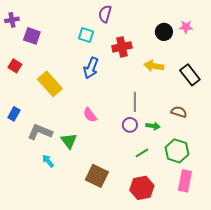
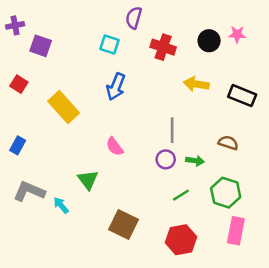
red cross: (122, 47) -> (163, 47), moved, turned 30
black rectangle: (190, 75) -> (242, 96), turned -30
gray L-shape: (40, 132) -> (29, 191), moved

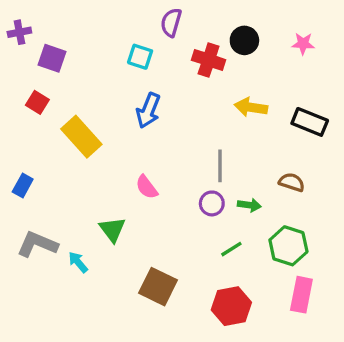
black circle: (209, 41) -> (244, 40), moved
red square: (19, 84) -> (37, 102), moved

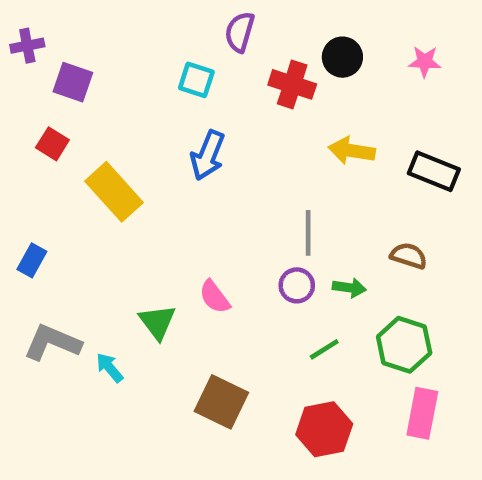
pink semicircle: (147, 187) -> (215, 297), moved

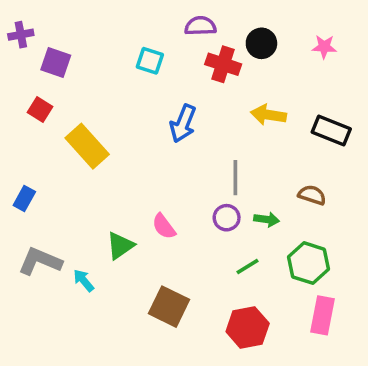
purple semicircle: (240, 32) -> (200, 26), moved, turned 72
blue arrow: (208, 155) -> (183, 124), moved
green triangle: (157, 322) -> (120, 246), turned 32

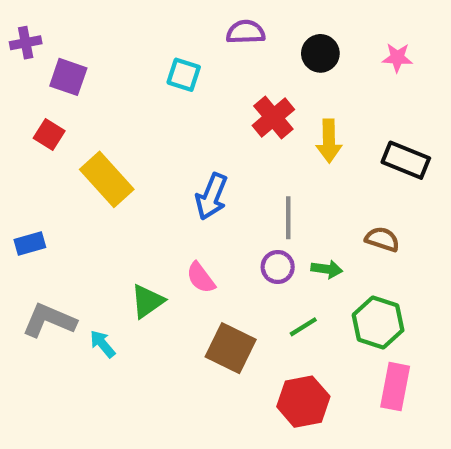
red cross: (223, 64) -> (273, 117), moved, turned 32
yellow arrow: (268, 115) -> (329, 141), turned -100
blue arrow: (183, 124) -> (211, 196), moved
blue rectangle: (24, 199) -> (30, 243), turned 45
brown square: (169, 307) -> (231, 348), moved

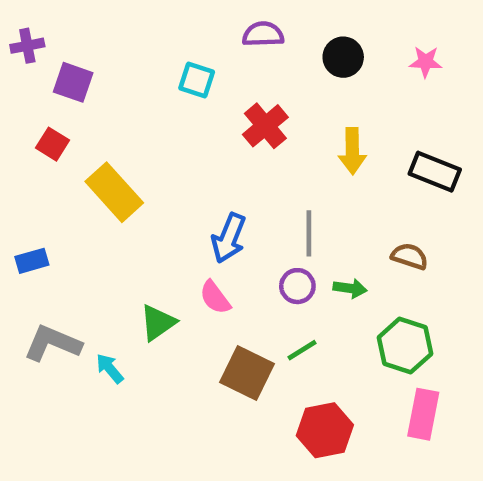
red cross: (273, 117) -> (265, 126), moved
blue arrow: (211, 196) -> (229, 238), moved
green line: (303, 327) -> (302, 350), moved

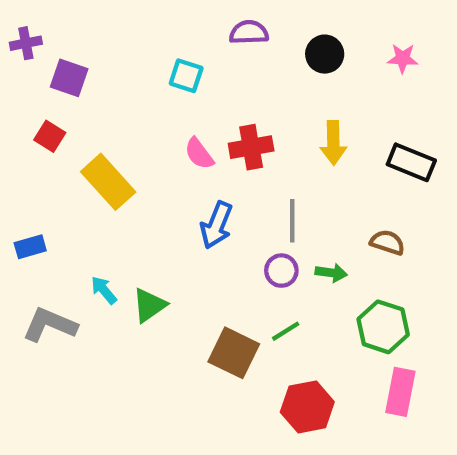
red cross: (265, 126) -> (251, 147), moved, turned 30
pink semicircle: (215, 297) -> (199, 154), moved
cyan arrow: (110, 368) -> (104, 290), moved

